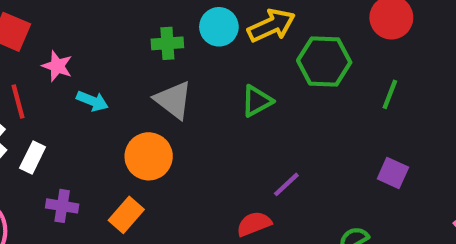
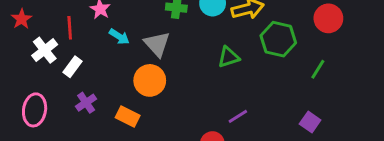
gray triangle: (173, 100) -> (157, 44), moved
purple cross: (62, 206) -> (86, 103), turned 36
orange rectangle: (126, 215) -> (128, 117), turned 65

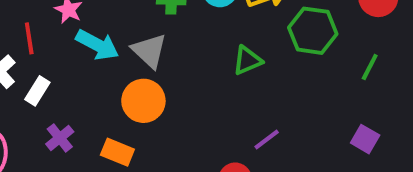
cyan arrow: (119, 37) -> (97, 45), size x1.5

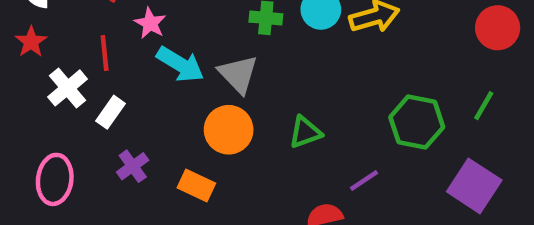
green hexagon: (313, 31) -> (417, 122), moved
green triangle: (247, 60) -> (305, 132), moved
purple square: (365, 139) -> (474, 186), size x1.6

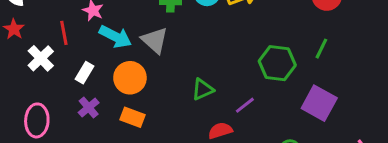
white rectangle: (110, 112) -> (85, 73), moved
orange circle: (229, 130) -> (130, 78), moved
green triangle: (305, 132) -> (203, 89), moved

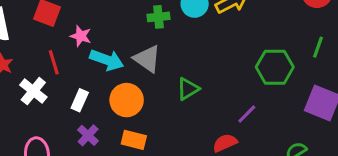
green triangle: (203, 89) -> (188, 89), moved

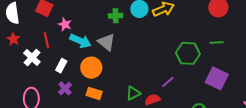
green line: (318, 47) -> (217, 42), turned 64
green triangle: (188, 89) -> (133, 93), moved

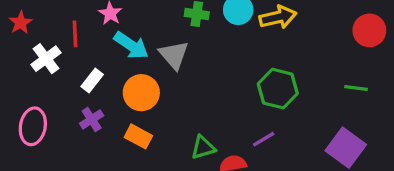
green hexagon: (188, 53) -> (278, 89), moved

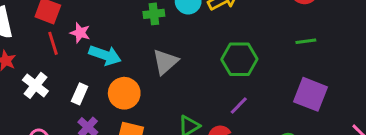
red line: (75, 34) -> (53, 43), moved
gray triangle: (174, 55) -> (165, 62), moved, turned 44

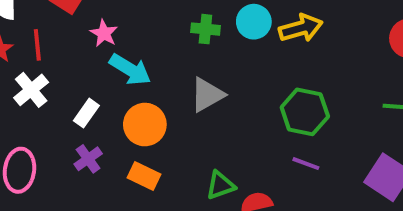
red line: (53, 43) -> (37, 45), moved
purple line: (239, 106) -> (306, 164), moved, turned 54

